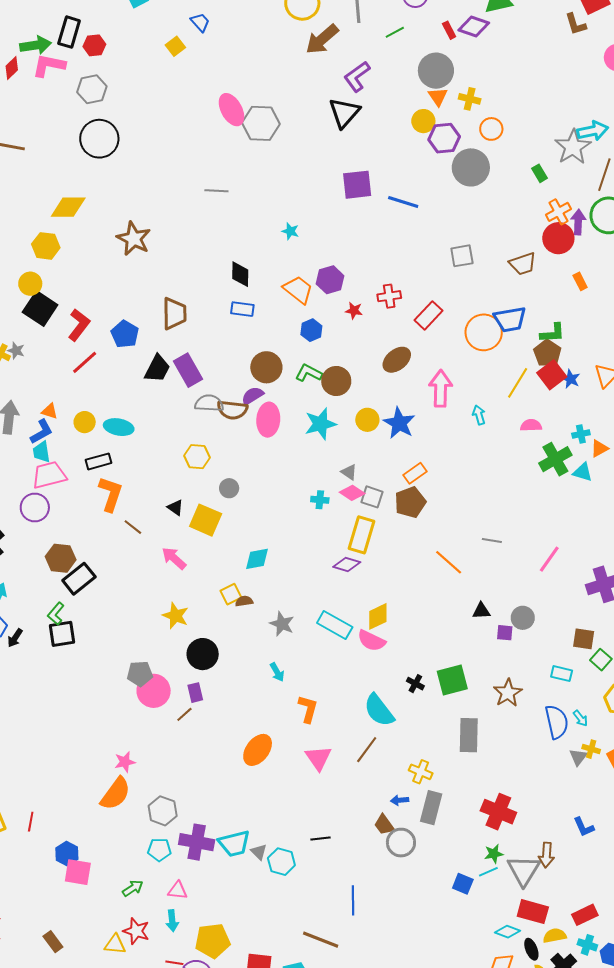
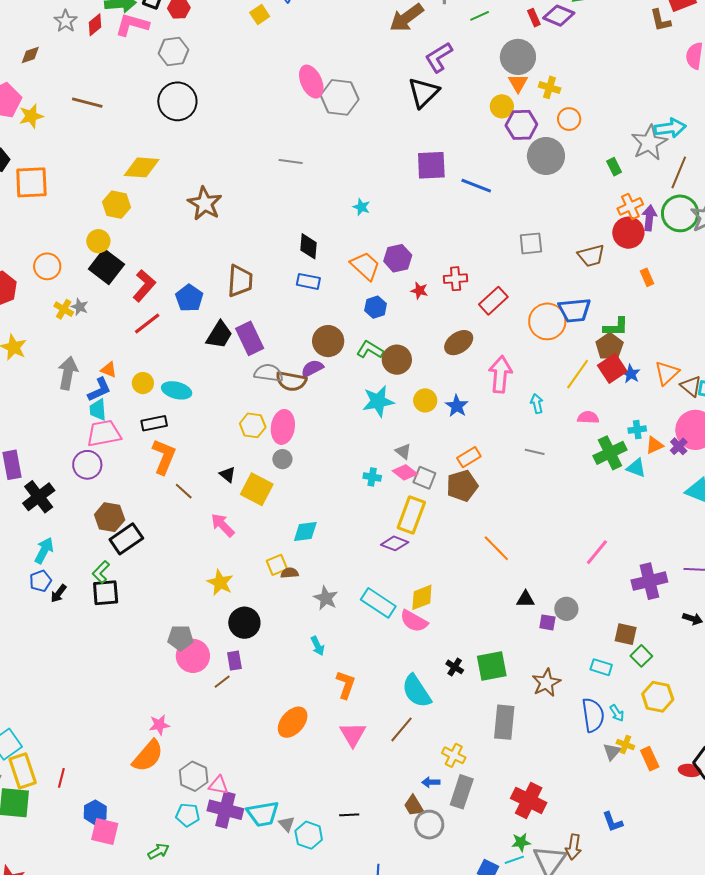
pink ellipse: (268, 420) -> (283, 427), moved
blue star: (399, 423) -> (457, 406), size x0.7
gray line: (492, 541) -> (535, 452), moved
pink triangle: (178, 890) -> (218, 785), moved

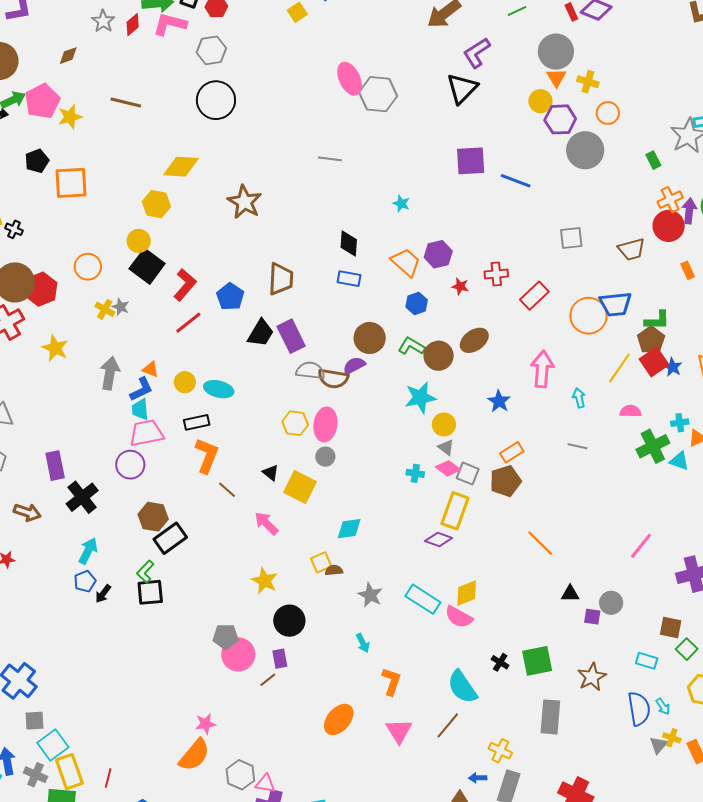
brown ellipse: (459, 343) -> (474, 340), moved
yellow circle: (425, 400) -> (444, 424), moved

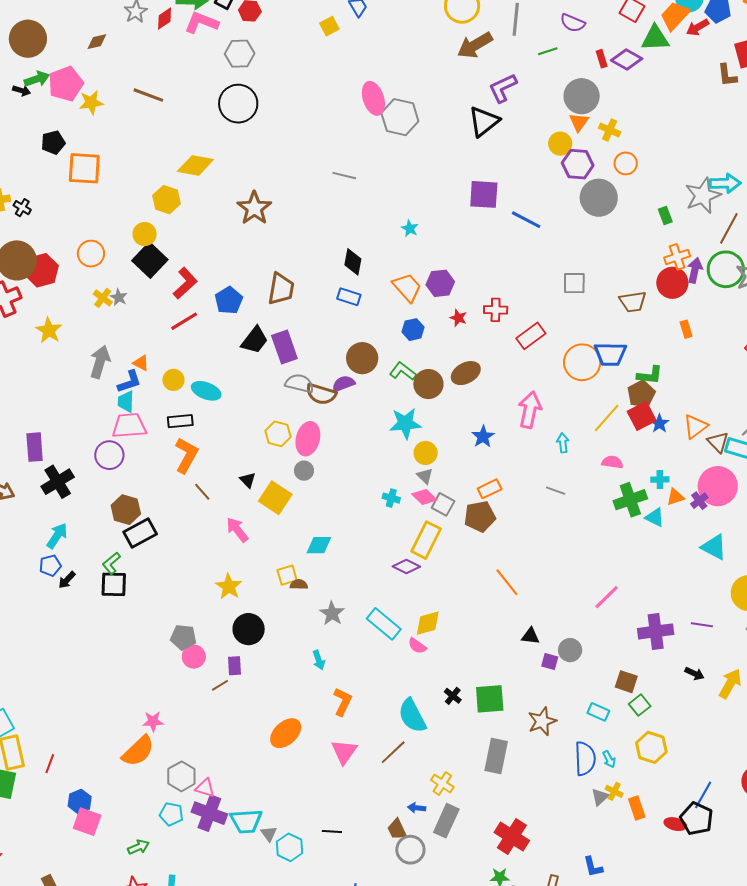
pink semicircle: (459, 617) -> (417, 646), size x0.7
pink circle: (238, 654) -> (194, 657), size x0.7

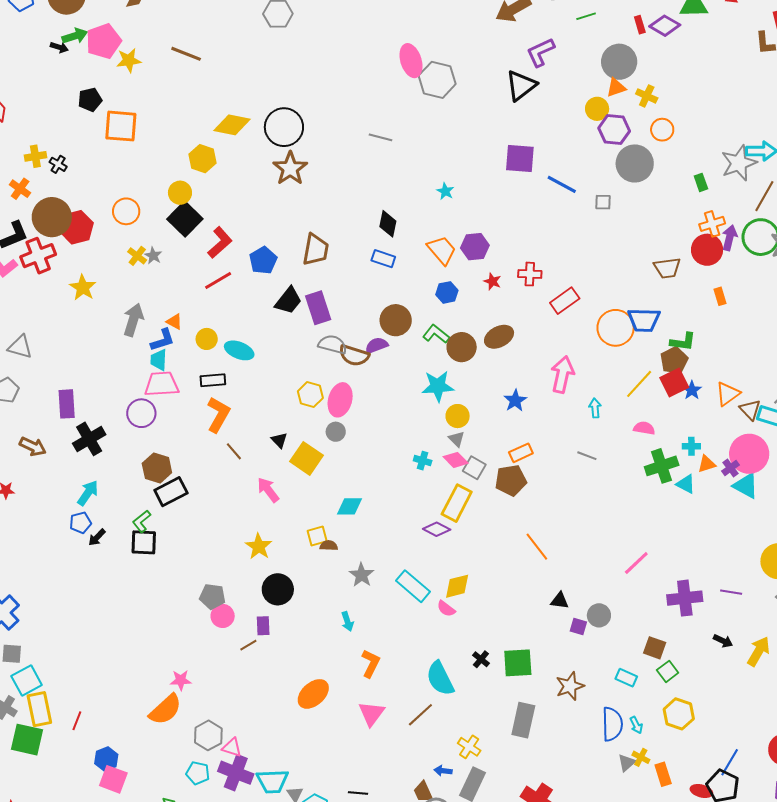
black circle: (238, 104) -> (284, 127), moved
orange triangle: (579, 122) -> (616, 88), turned 35
gray square: (574, 283) -> (603, 202), moved, size x0.7
cyan triangle: (714, 547) -> (746, 486), moved

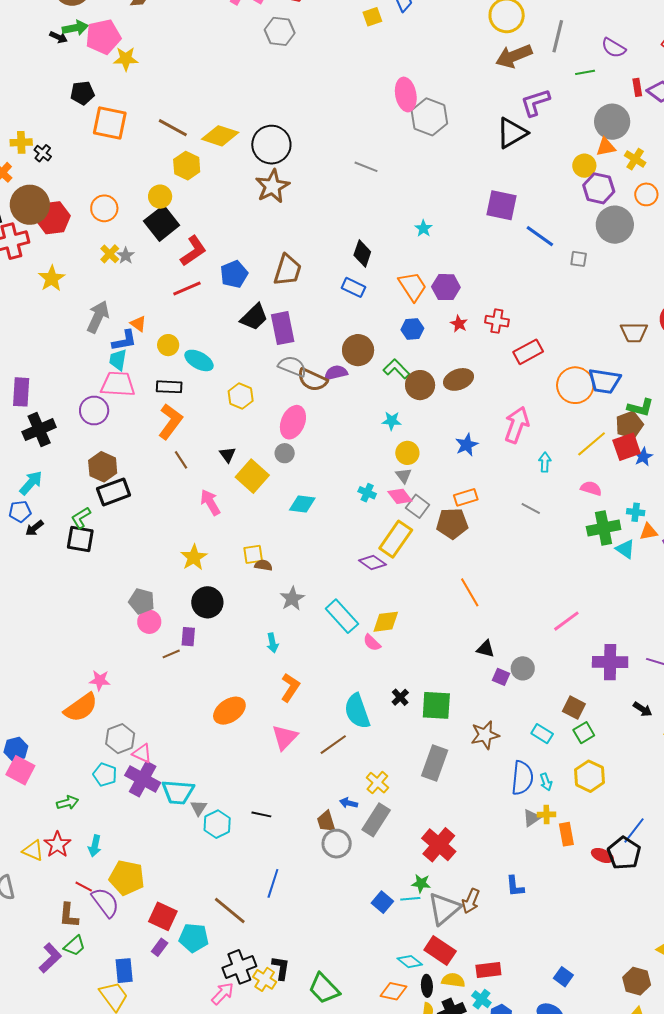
brown line: (186, 54) -> (173, 128), moved
cyan star: (438, 386) -> (392, 421), size x0.6
yellow hexagon: (310, 395) -> (241, 396), moved
cyan diamond: (349, 506) -> (302, 504), moved
yellow cross: (641, 757) -> (546, 815), turned -36

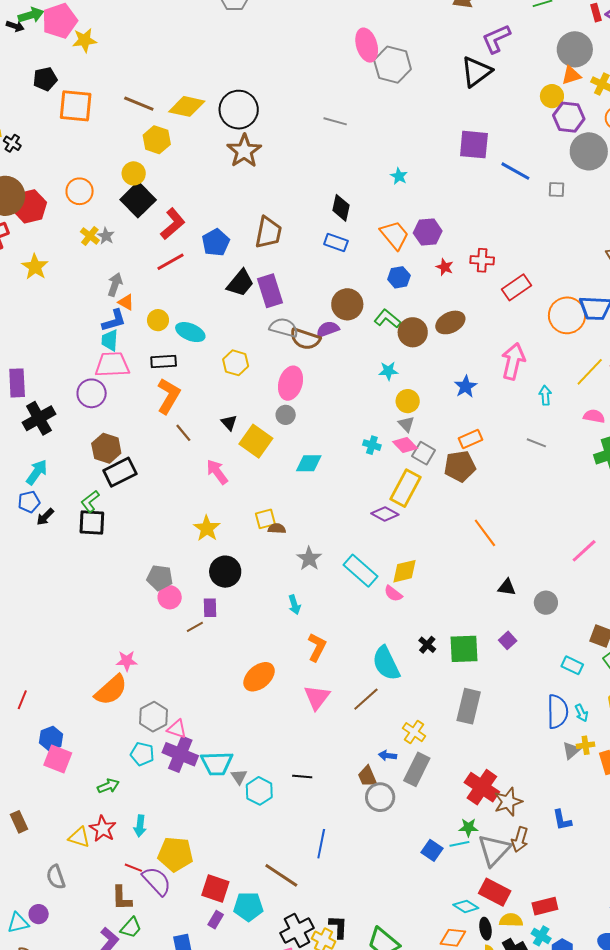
gray arrow: (98, 317) -> (115, 285), moved, size x0.7
purple square: (501, 677) -> (508, 640), moved, turned 30
brown star: (485, 735) -> (508, 802), moved

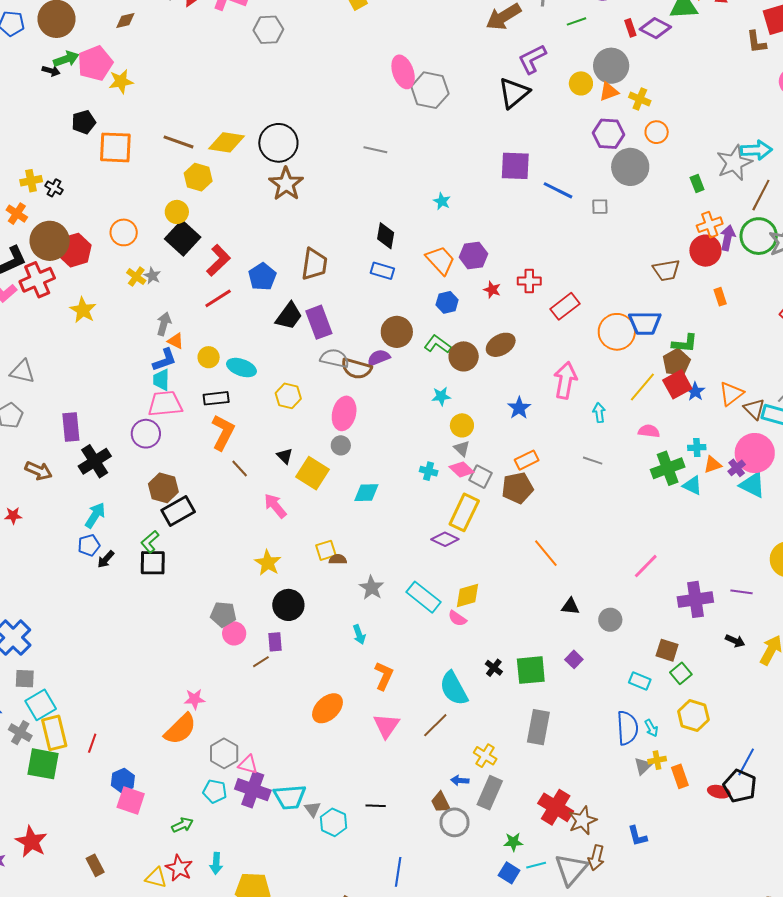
yellow circle: (552, 96) -> (581, 83), moved
green star: (468, 827) -> (513, 842), moved

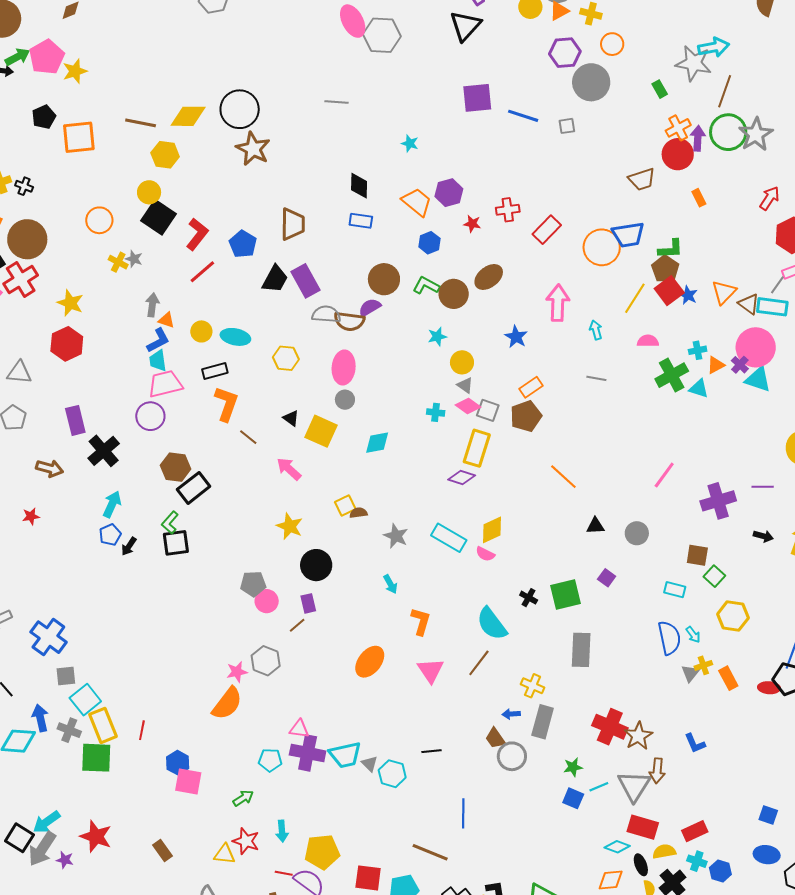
gray star: (734, 163) -> (694, 63), turned -30
red hexagon: (74, 250) -> (67, 344), moved
gray hexagon: (224, 753) -> (266, 661), moved

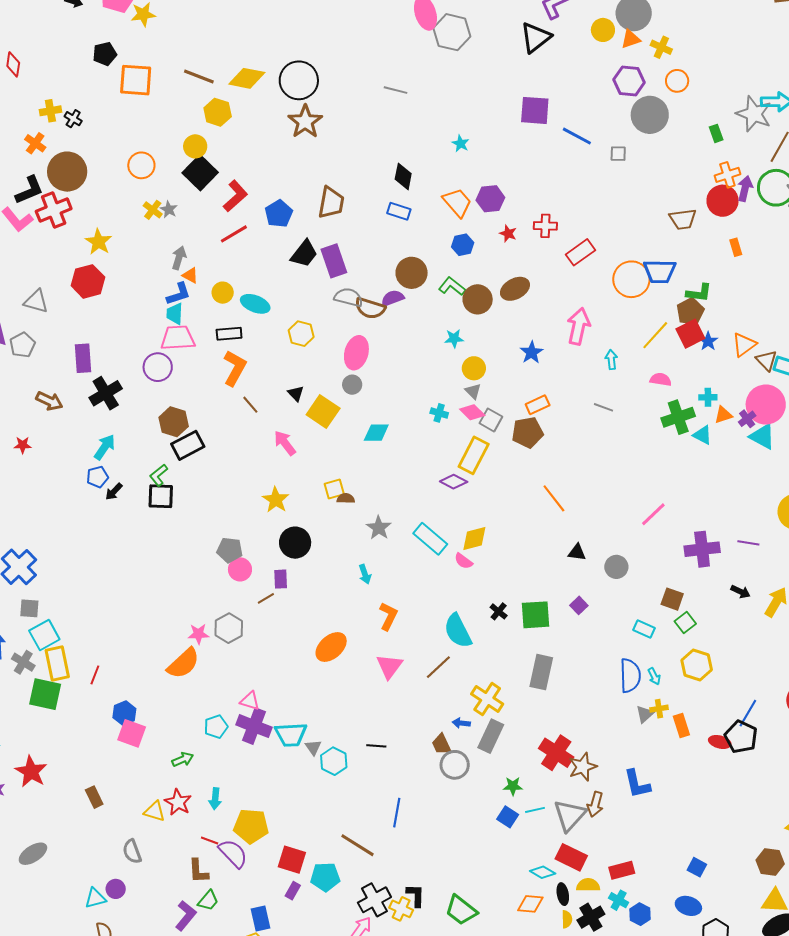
yellow cross: (533, 686) -> (487, 699), size x1.4
blue L-shape: (695, 743) -> (637, 784), size x1.4
cyan pentagon: (270, 760) -> (216, 727), turned -30

